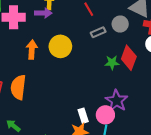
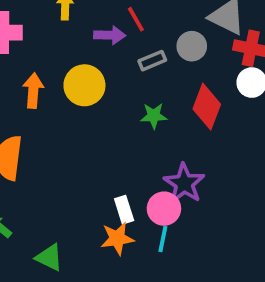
purple arrow: (43, 13) -> (110, 35), moved
green star: (112, 63) -> (154, 116), moved

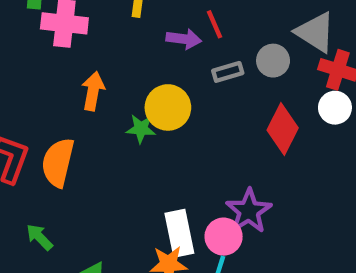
yellow circle: (84, 85) -> (168, 107), moved
green star: (154, 116) -> (141, 129), moved
white rectangle: (124, 210) -> (179, 233), size x1.5

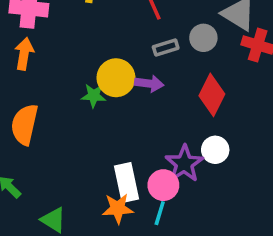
purple arrow: (184, 39) -> (149, 84), moved
orange arrow: (93, 91) -> (24, 54), moved
white circle: (335, 108) -> (215, 150), moved

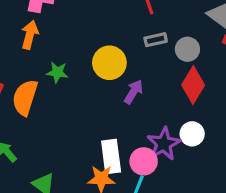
gray circle: (203, 38) -> (187, 49), moved
purple arrow: (149, 84) -> (134, 92), moved, turned -70
green star: (94, 96) -> (57, 72), moved

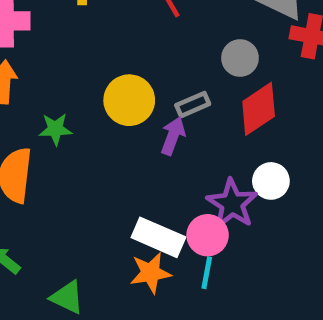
gray rectangle: (156, 40) -> (193, 105), moved
red diamond: (193, 85) -> (259, 109), turned 36
white rectangle: (111, 156) -> (158, 237), turned -48

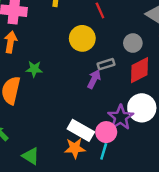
yellow circle: (129, 100) -> (82, 38), moved
white circle: (271, 181) -> (142, 108), size x1.5

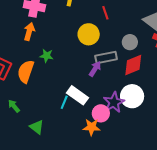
gray rectangle: (106, 64) -> (106, 57), size x1.5
white rectangle: (81, 130) -> (77, 95), moved
orange star: (75, 148) -> (91, 127), moved
cyan line: (104, 151) -> (64, 102), moved

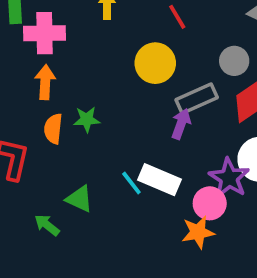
orange semicircle: (26, 72) -> (53, 129), moved, size x0.7
cyan line: (64, 102) -> (131, 183), moved, turned -48
green triangle: (37, 127) -> (80, 199), moved

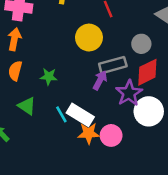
green star: (87, 119) -> (49, 77), moved
purple star: (229, 178) -> (129, 93), moved
green triangle: (80, 199) -> (27, 106), moved
orange star: (198, 232) -> (89, 133), moved

